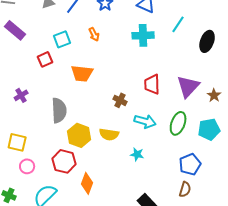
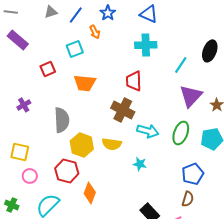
cyan line: (178, 24) -> (181, 65), moved
orange arrow: (94, 34) -> (95, 32), moved
cyan square: (62, 39) -> (75, 49), moved
red trapezoid: (152, 84) -> (134, 81), moved
brown cross: (120, 100) -> (123, 110), size x1.6

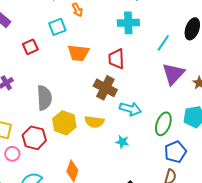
orange trapezoid: (85, 83) -> (78, 53), moved
green ellipse: (181, 133) -> (163, 124), moved
red hexagon: (67, 171) -> (34, 138), moved

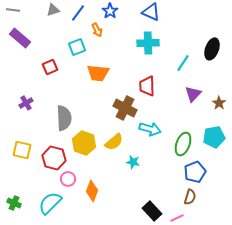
red trapezoid: (116, 59) -> (147, 86), moved
purple triangle: (173, 74) -> (193, 94), size x0.7
yellow semicircle: (94, 122) -> (114, 142), turned -48
cyan star: (122, 142) -> (133, 162), moved
pink circle: (12, 154) -> (68, 179), moved

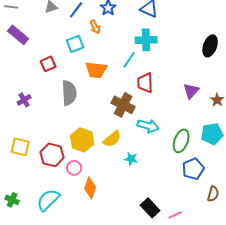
cyan line: (183, 63) -> (129, 60), moved
gray semicircle: (64, 118) -> (69, 93), moved
pink circle: (68, 179) -> (74, 168), moved
brown semicircle: (190, 197) -> (213, 194), moved

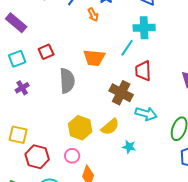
cyan square: (75, 44) -> (17, 59), moved
red hexagon: (52, 155) -> (37, 157), moved

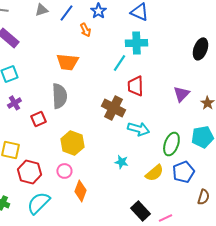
red square: (46, 52) -> (38, 119), moved
orange trapezoid: (94, 58) -> (67, 62), moved
yellow semicircle: (110, 127) -> (154, 173), moved

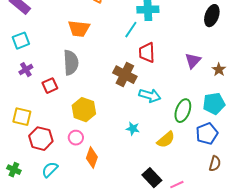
blue pentagon: (183, 172) -> (207, 134), moved
cyan semicircle: (38, 203) -> (50, 170), size x0.7

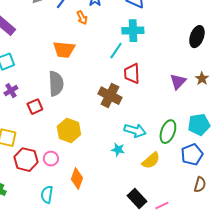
brown star: (219, 70) -> (202, 79), moved
cyan arrow: (150, 96) -> (135, 131), moved
pink circle: (76, 138) -> (51, 159), moved
cyan semicircle: (50, 170) -> (47, 195), moved, turned -36

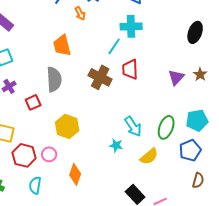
orange trapezoid: (64, 50) -> (62, 45), turned 70
brown cross: (110, 96) -> (100, 77), moved
cyan arrow: (135, 131) -> (133, 126), turned 40
cyan semicircle: (47, 195) -> (35, 185), moved

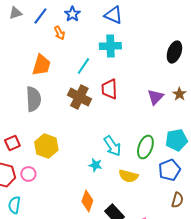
orange trapezoid: (62, 45) -> (41, 65), turned -150
cyan line: (114, 46) -> (83, 66), moved
red square: (33, 102) -> (12, 143), moved
yellow semicircle: (149, 156) -> (128, 176), turned 54
orange diamond: (75, 174) -> (87, 201), moved

